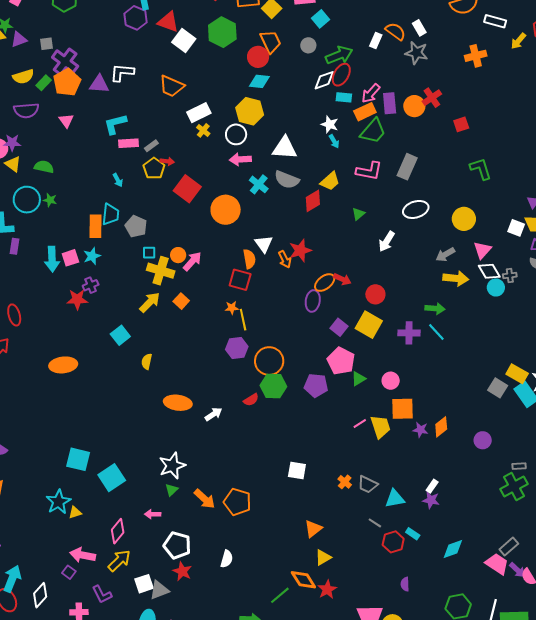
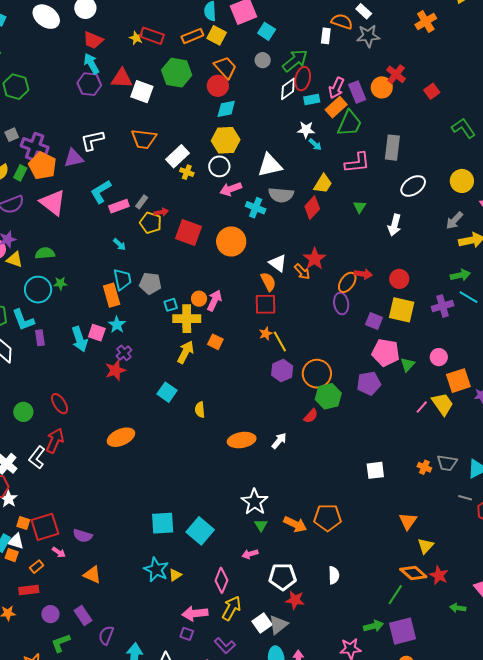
pink triangle: (66, 121) -> (53, 203), size x1.8
pink square: (70, 258) -> (97, 333), turned -36

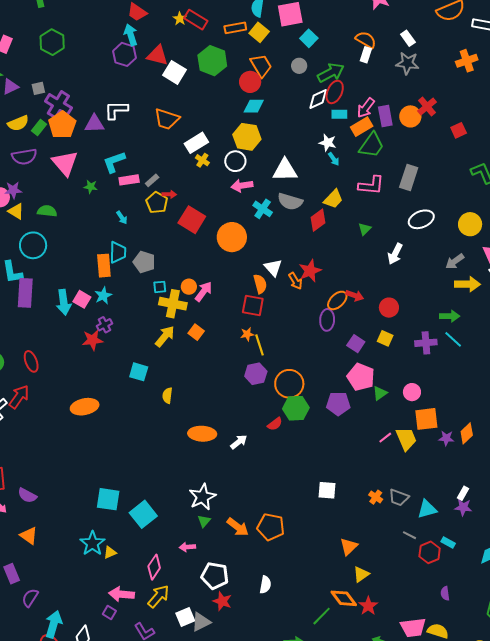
orange semicircle: (342, 21) -> (366, 40), moved
green star: (60, 283) -> (91, 187), moved
yellow square: (402, 310) -> (385, 338), size x0.6
purple rectangle: (40, 338) -> (25, 293), size x1.8
cyan square: (167, 392) -> (139, 372), turned -30

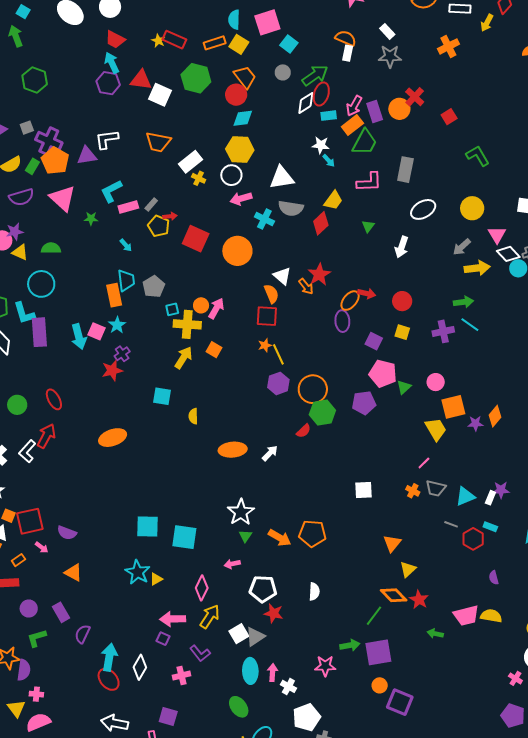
gray pentagon: (144, 262) -> (154, 287), turned 30
pink line: (385, 438) -> (424, 463), moved
white rectangle: (463, 493) -> (490, 498), moved
cyan square: (143, 514) -> (184, 537), turned -36

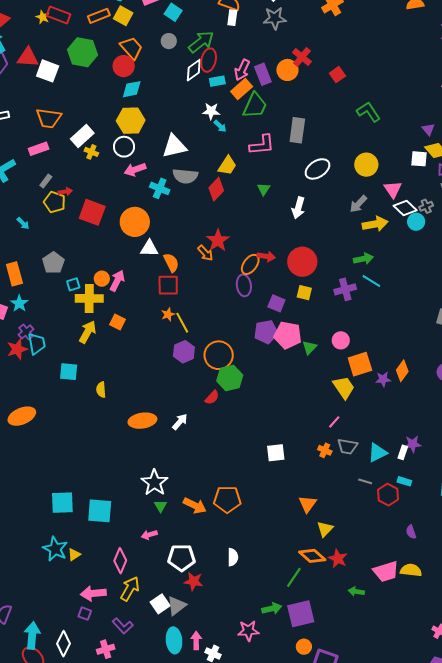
pink rectangle: (128, 207) -> (39, 149), moved
white triangle: (282, 276) -> (149, 248), moved, turned -36
cyan trapezoid: (126, 280) -> (37, 344), moved
red circle: (402, 301) -> (302, 262), size x1.5
purple pentagon: (364, 403) -> (266, 332), moved

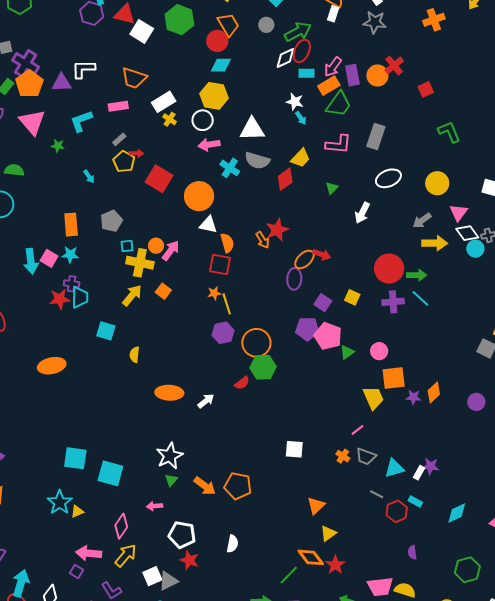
red circle: (302, 262) -> (389, 269), moved
cyan star: (19, 303) -> (70, 255), turned 30
purple cross: (26, 332) -> (72, 284), turned 35

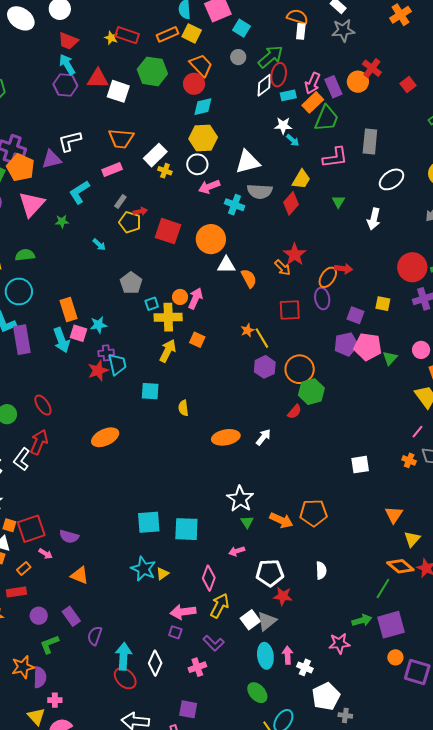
pink triangle: (32, 122) -> (32, 204), turned 36
orange rectangle: (71, 225) -> (69, 310), moved
red square: (220, 264) -> (290, 310), moved

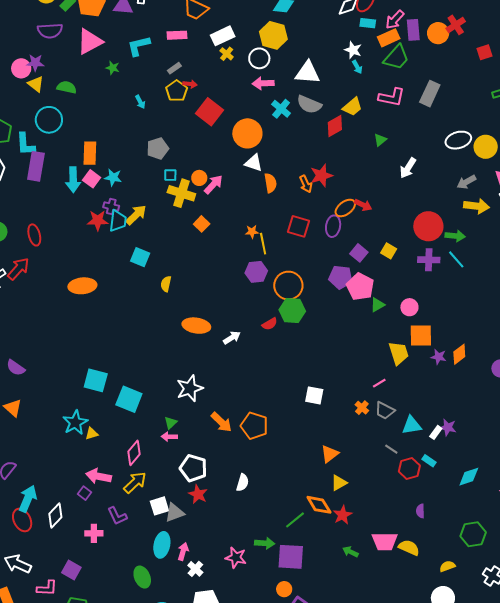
white ellipse: (392, 179) -> (458, 140), moved
yellow arrow: (168, 351) -> (136, 215), moved
green triangle: (247, 522) -> (171, 423), moved

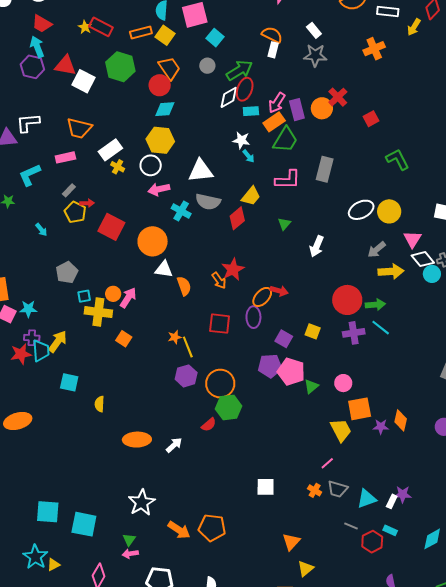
orange diamond: (459, 354) -> (401, 420), turned -30

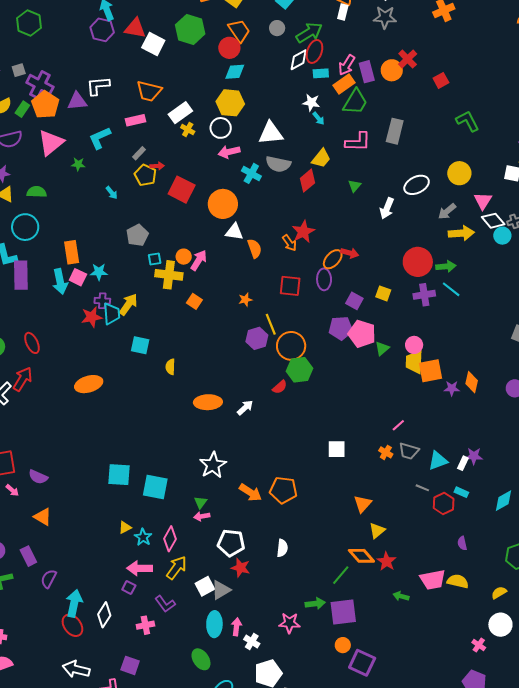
white ellipse: (361, 210) -> (417, 185), moved
yellow line: (188, 347) -> (271, 324), moved
yellow trapezoid: (341, 430) -> (414, 362), moved, turned -150
cyan star: (35, 557) -> (143, 537), moved, size x0.7

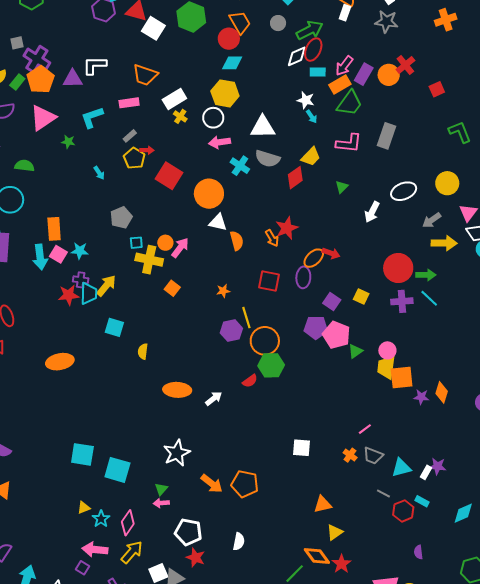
purple rectangle: (367, 72) -> (364, 74), turned 40
orange triangle: (363, 504) -> (323, 504), turned 30

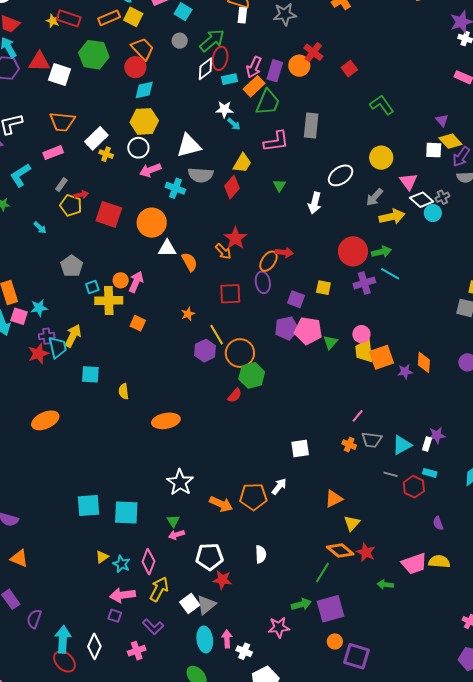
white arrow: (214, 398) -> (279, 486), moved

